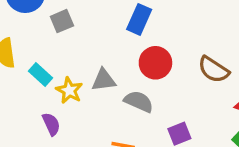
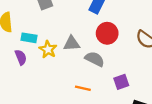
cyan rectangle: (40, 75) -> (29, 38), turned -35
purple semicircle: (51, 124) -> (21, 57), moved

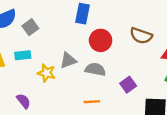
cyan rectangle: (29, 38) -> (23, 55), moved
purple semicircle: (21, 57) -> (24, 101), moved

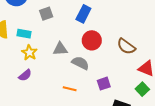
gray square: (30, 27) -> (46, 14), moved
yellow star: (46, 73) -> (29, 53), moved
purple semicircle: (24, 101) -> (25, 75), moved, turned 72

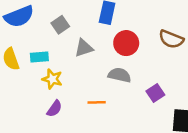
gray triangle: (60, 49) -> (84, 48), moved
orange line: (70, 89) -> (97, 102), moved

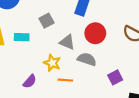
gray square: (60, 25) -> (46, 21), moved
gray triangle: (84, 48) -> (67, 42), moved, turned 35
yellow star: (52, 79) -> (52, 63), moved

